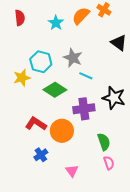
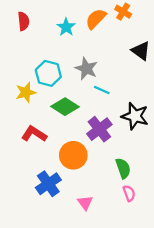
purple cross: (84, 109) -> (99, 129), turned -30
red L-shape: (36, 124) -> (34, 134), moved
blue cross: (41, 155) -> (48, 184), size x1.5

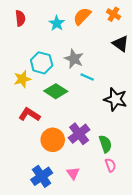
orange cross: (123, 12) -> (113, 14), moved
purple cross: (99, 129) -> (79, 134), moved
orange circle: (73, 155) -> (53, 140), moved
blue cross: (48, 184) -> (42, 176), moved

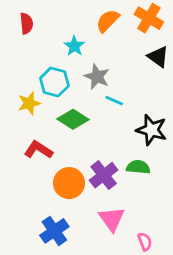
orange cross: (113, 14) -> (149, 18), size x1.5
cyan star: (57, 23) -> (74, 46), moved
green semicircle: (105, 144) -> (138, 167), moved, turned -66
pink semicircle: (110, 165) -> (145, 242), moved
pink triangle: (73, 173) -> (112, 219), moved, size x1.5

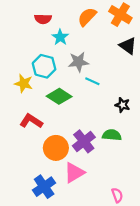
red semicircle: (26, 23) -> (43, 19), moved, turned 98
gray star: (97, 77) -> (78, 62), turned -30
yellow star: (29, 103) -> (24, 83), turned 30
black star: (151, 130) -> (123, 105), size x0.6
pink triangle: (112, 219) -> (74, 173), moved, turned 35

